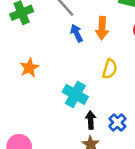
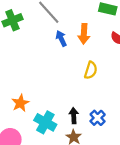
orange star: (29, 68) -> (20, 103), moved
cyan cross: (75, 94) -> (45, 122), moved

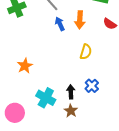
orange star: (20, 103) -> (25, 66), moved
blue cross: (98, 118) -> (92, 86), moved

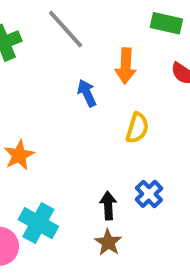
blue arrow: (60, 24) -> (87, 93), moved
cyan cross: (46, 98) -> (38, 223), moved

